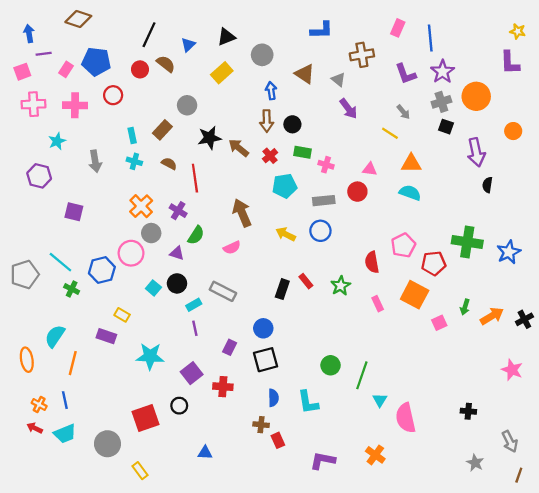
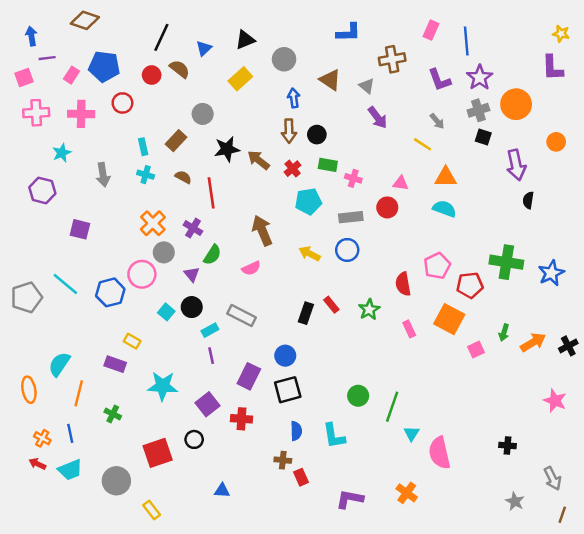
purple triangle: (177, 253) -> (192, 274), turned 32
green cross: (72, 289) -> (113, 414), moved
purple rectangle: (230, 347) -> (249, 376), size x1.5

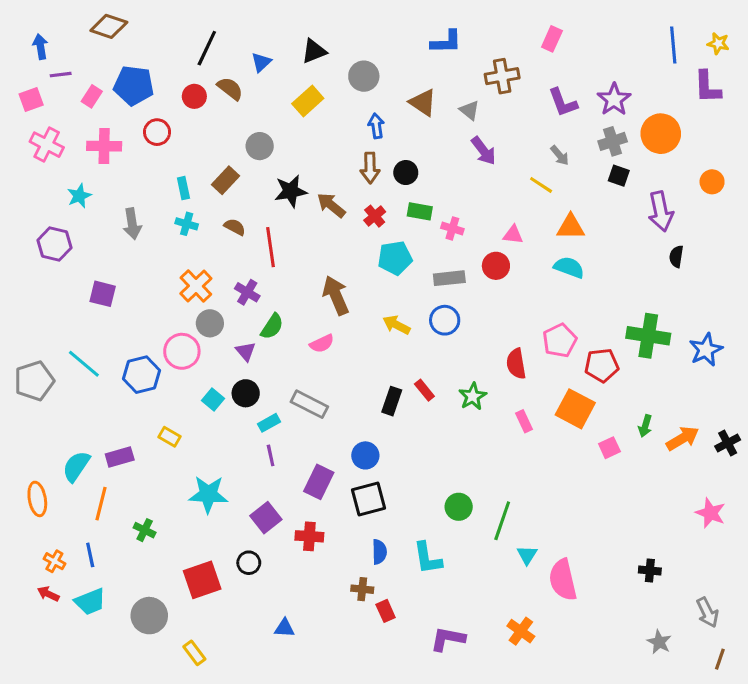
blue line: (466, 41) -> (673, 45), moved
pink cross: (36, 113) -> (47, 145), turned 30
purple rectangle: (115, 364) -> (120, 457), moved, turned -35

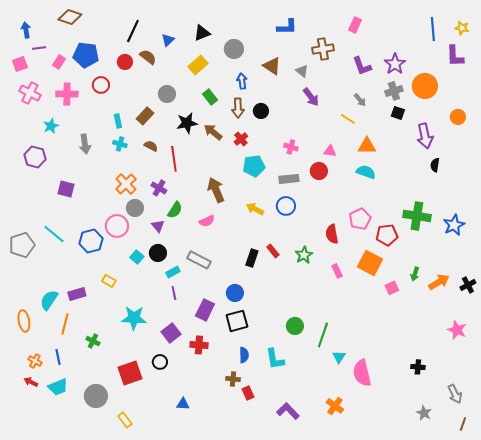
green rectangle: (420, 211) -> (210, 97), moved, turned 42
purple L-shape: (448, 639) -> (288, 411), turned 35

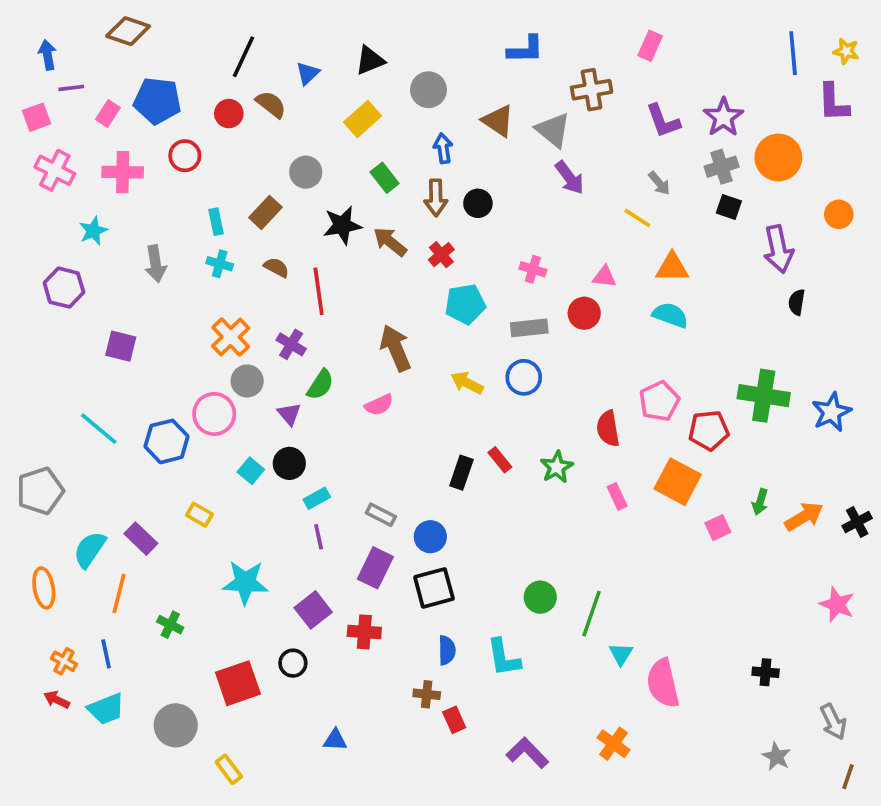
gray triangle: (302, 71) -> (553, 130), size x1.5
gray pentagon: (22, 245) -> (40, 491), moved
gray rectangle: (199, 260) -> (381, 515), moved, size x0.7
purple rectangle: (77, 294) -> (141, 539), turned 60

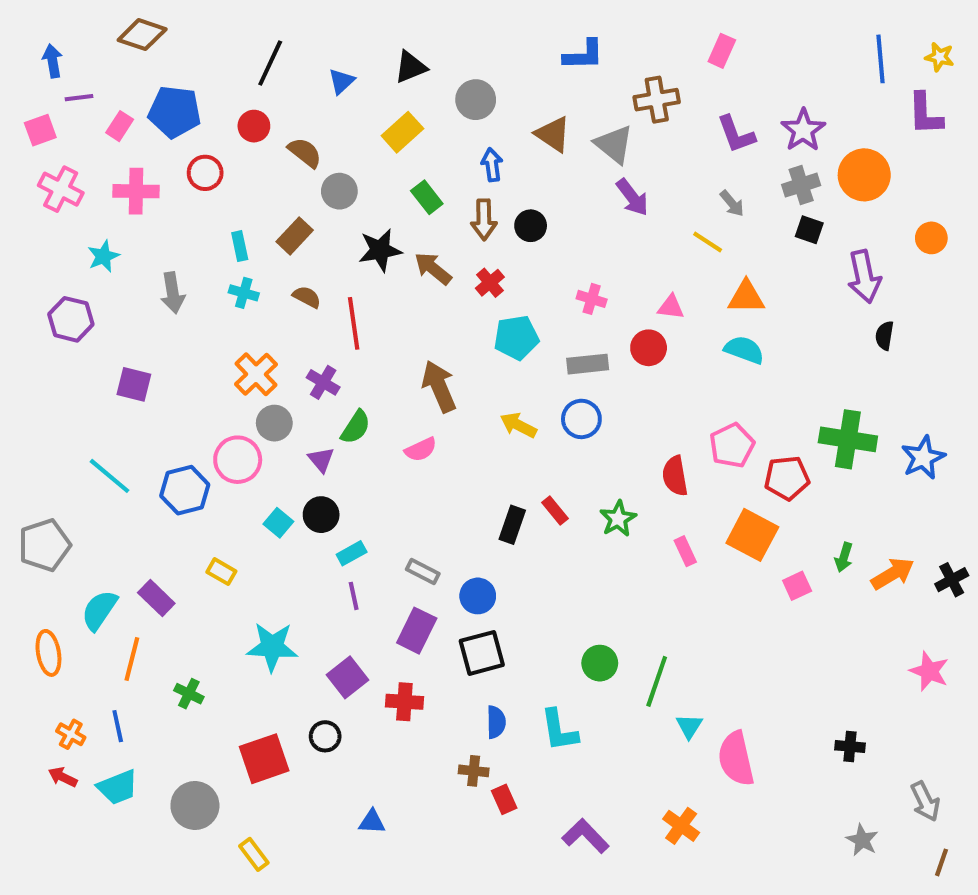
brown semicircle: (271, 104) -> (305, 153), moved

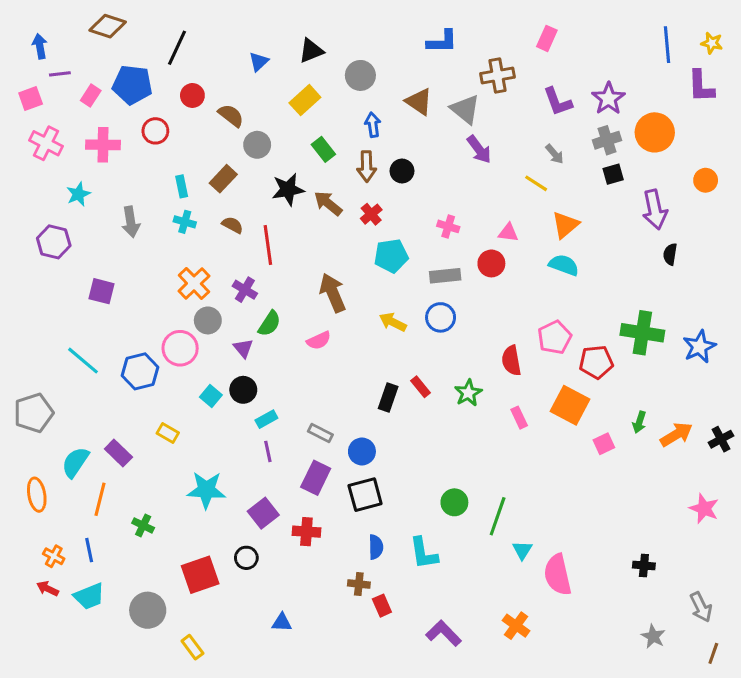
black line: (270, 63) -> (177, 48), moved
black square: (809, 230) -> (613, 174), turned -35
orange triangle: (746, 297) -> (565, 225), turned -40

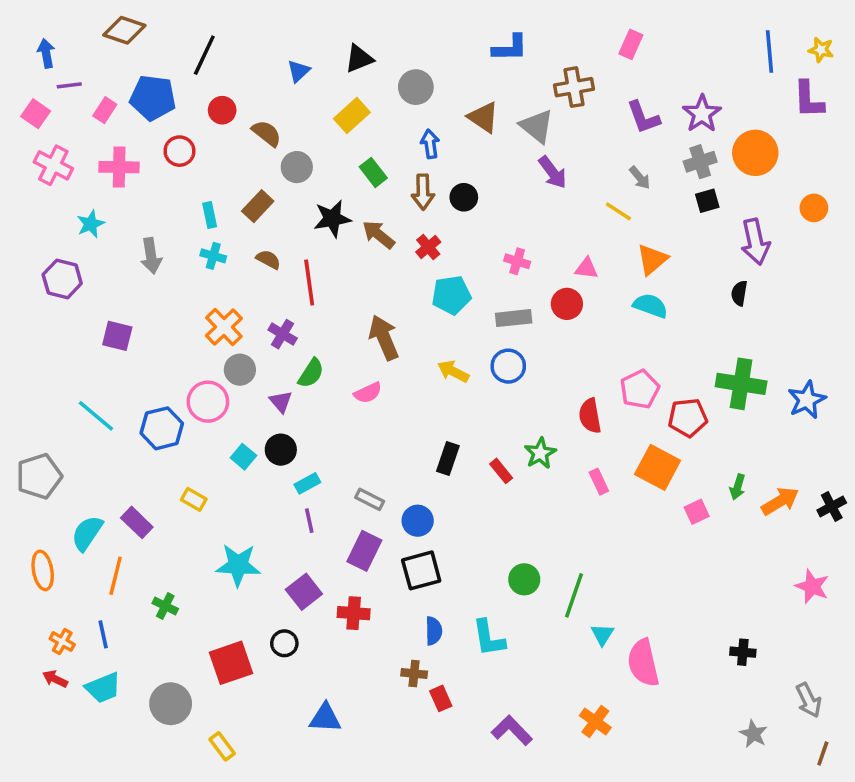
pink square: (31, 99) -> (36, 114), turned -35
black semicircle: (670, 254) -> (739, 293), moved
red rectangle: (420, 387) -> (501, 471), moved
blue triangle: (282, 623) -> (325, 718), size x1.4

